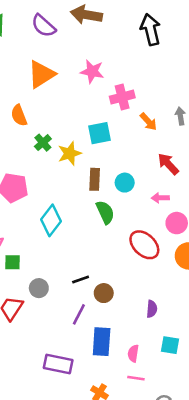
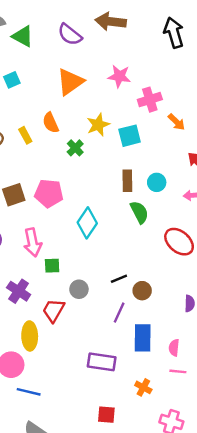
yellow star: (70, 153) -> (98, 125), moved

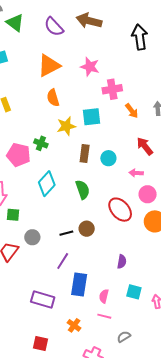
orange semicircle: (51, 123) -> (53, 98), moved
yellow star: (98, 125) -> (66, 126), moved
green cross: (75, 148) -> (41, 143), moved, turned -32
green semicircle: (139, 212) -> (83, 190), moved
brown circle: (142, 291) -> (87, 229), moved

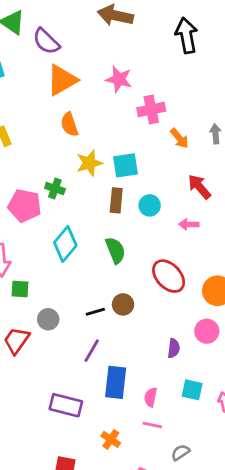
purple semicircle: (54, 27) -> (46, 41), moved
cyan square: (92, 117) -> (126, 165), moved
pink circle: (148, 194) -> (207, 331), moved

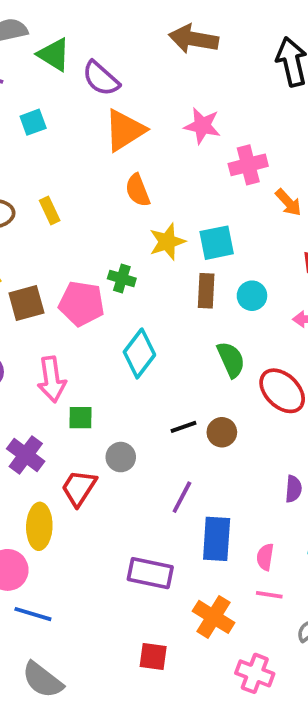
green semicircle: (115, 250) -> (231, 360), moved
black line: (95, 312) -> (184, 427), moved
orange cross: (111, 439) -> (214, 617), size x1.5

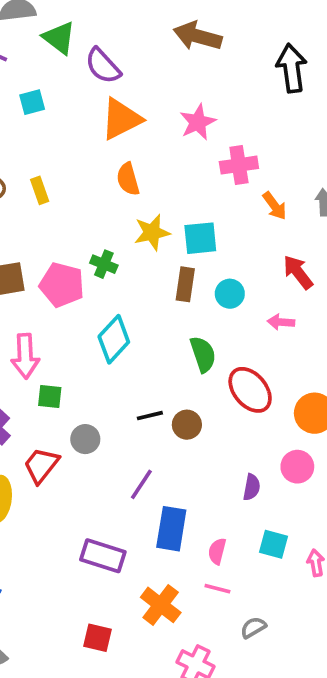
pink star: (202, 126) -> (198, 122), turned 30

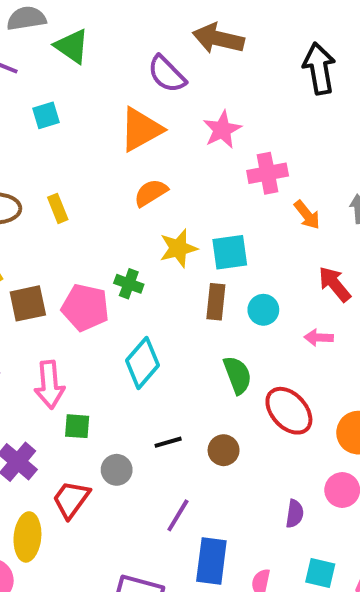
purple semicircle: (103, 66) -> (167, 74), moved
orange semicircle: (128, 179) -> (151, 193), turned 76
black line: (150, 416) -> (168, 442), moved

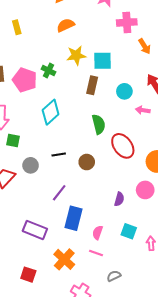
cyan circle: (263, 310) -> (124, 91), moved

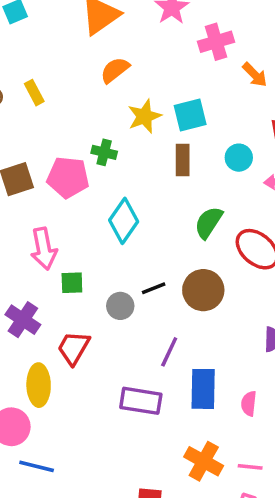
green semicircle: (99, 124) -> (209, 223), turned -120
brown circle: (87, 162) -> (203, 290), size x1.5
gray circle: (31, 165) -> (120, 306), moved
purple rectangle: (35, 230) -> (141, 401), moved
pink line: (96, 253) -> (250, 467), moved

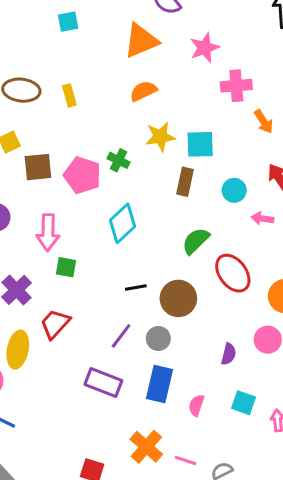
gray circle: (120, 306) -> (158, 338), moved
purple line: (169, 352) -> (121, 336), moved

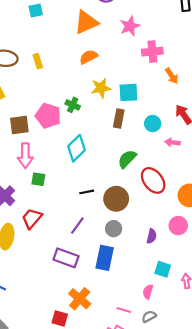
brown square: (38, 167) -> (19, 125), moved
gray circle: (158, 338) -> (114, 229), moved
pink semicircle: (196, 405) -> (148, 292), moved
orange cross: (146, 447) -> (80, 299), moved

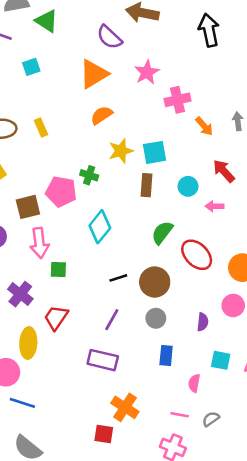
blue rectangle: (105, 258) -> (166, 356), moved, size x0.7
pink semicircle: (148, 292) -> (194, 383), moved

